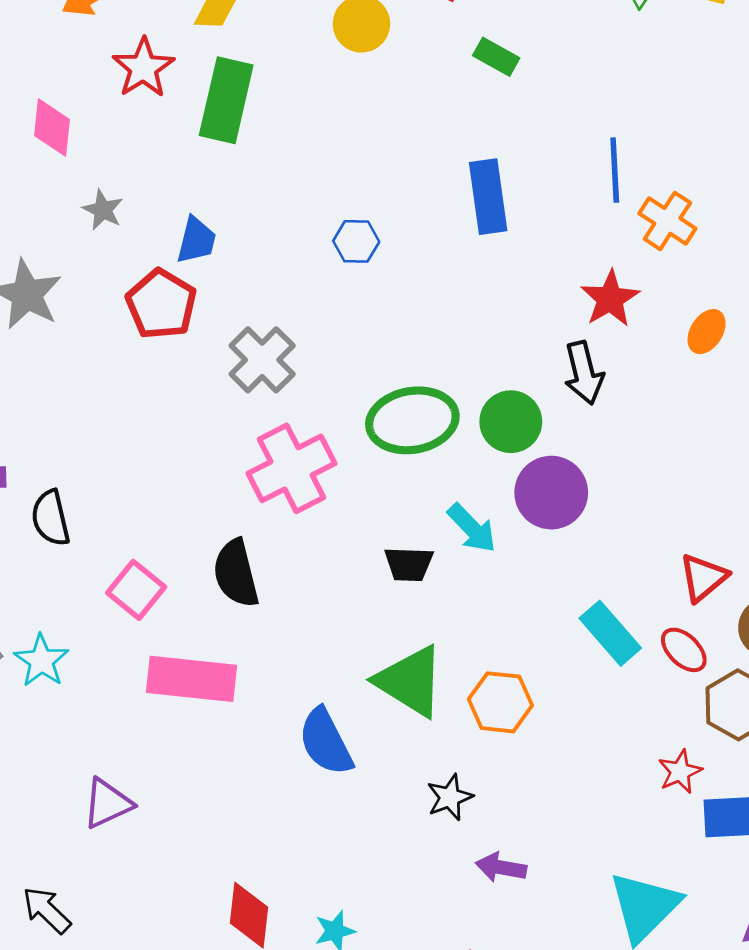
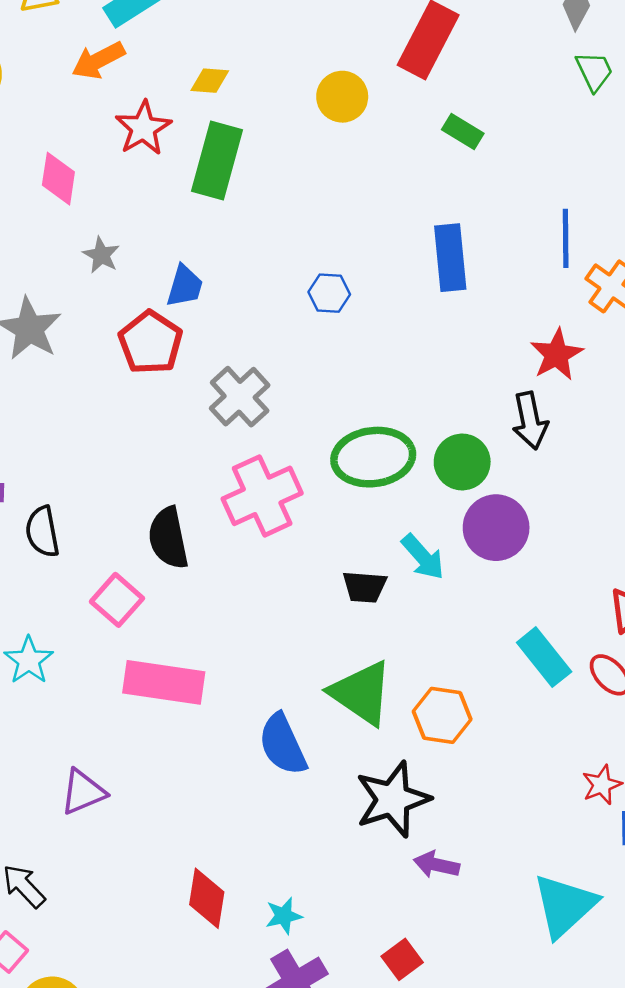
black semicircle: (236, 573) -> (168, 538), moved
black star: (450, 797) -> (393, 799), size x1.8

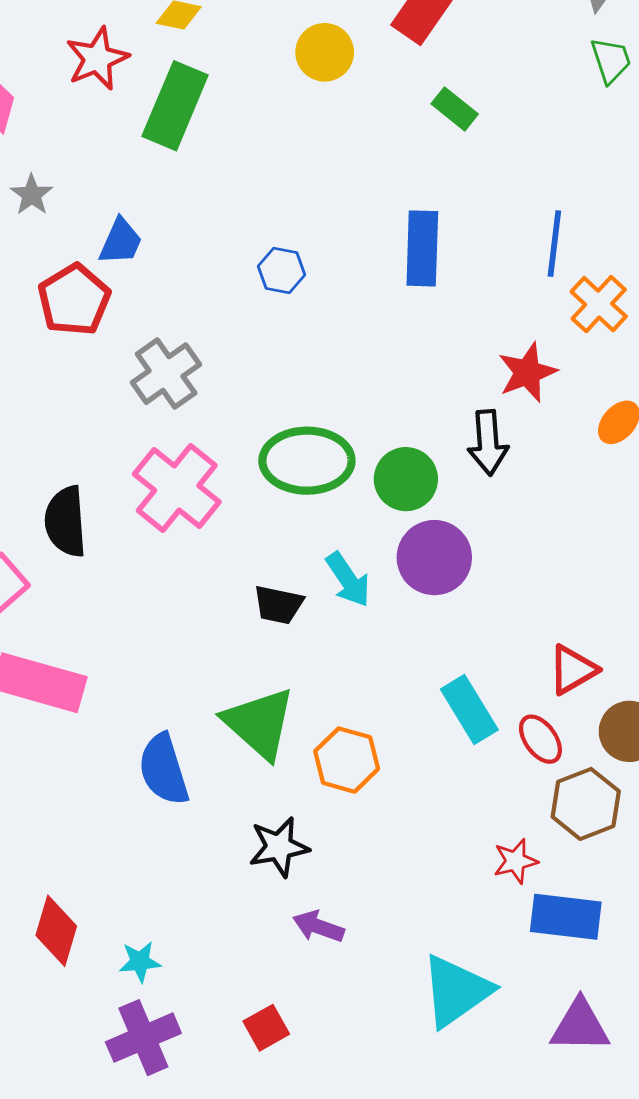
pink cross: (262, 496) -> (177, 488), turned -34
black star: (393, 799) -> (279, 847), size x0.7

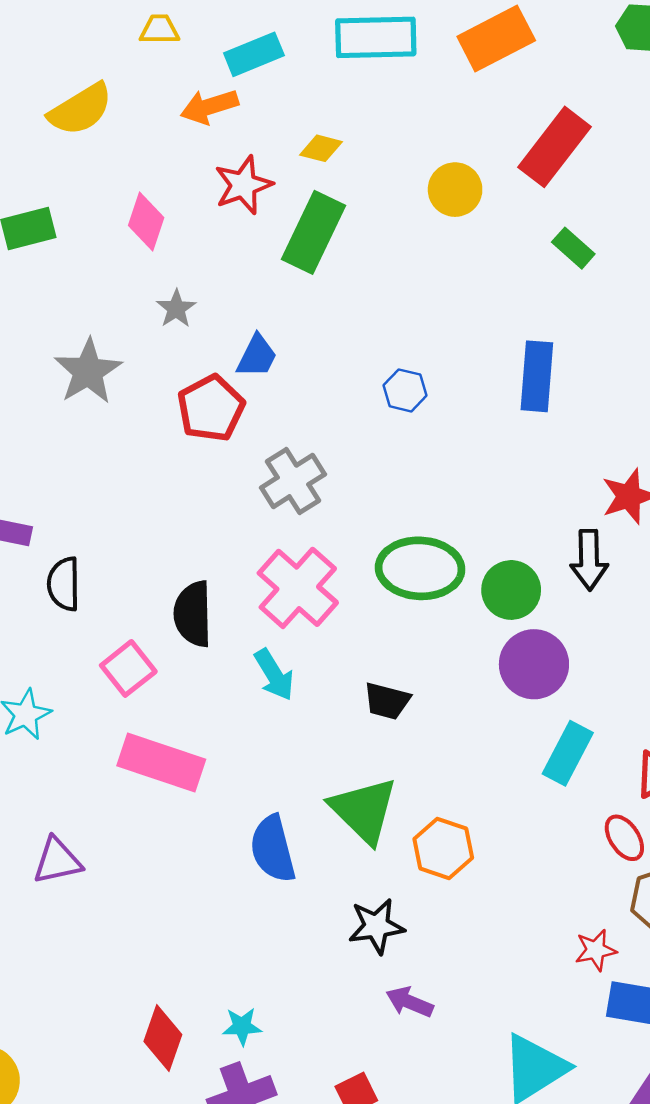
cyan arrow: (348, 580) -> (274, 675), moved
cyan rectangle: (469, 710) -> (568, 753), moved, turned 56
red diamond: (56, 931) -> (163, 1038), moved

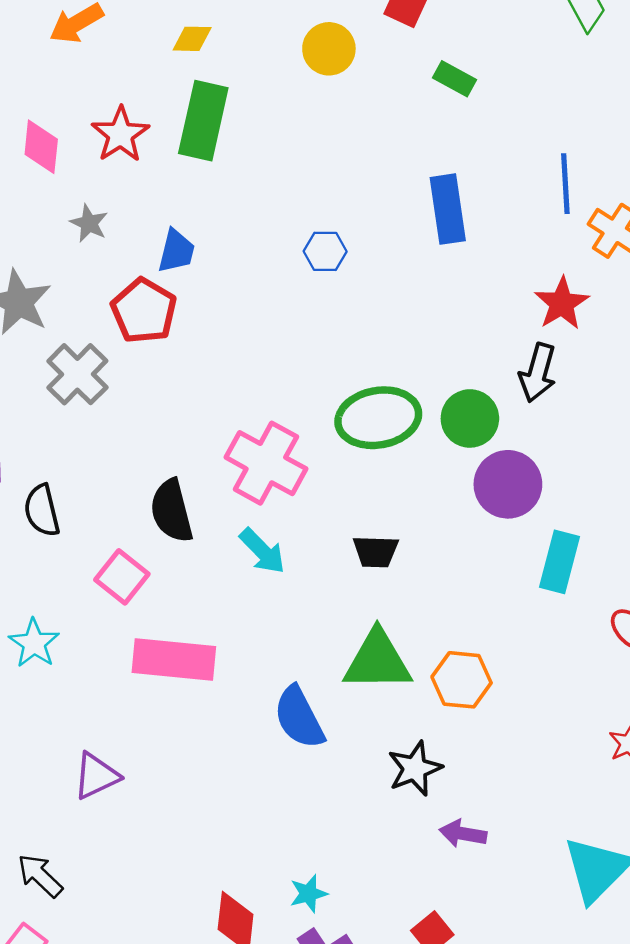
red star: (243, 185) -> (120, 134), moved
gray cross: (293, 481) -> (77, 374), moved
black arrow: (589, 560) -> (538, 373), turned 30
green triangle: (364, 810) -> (377, 661), turned -32

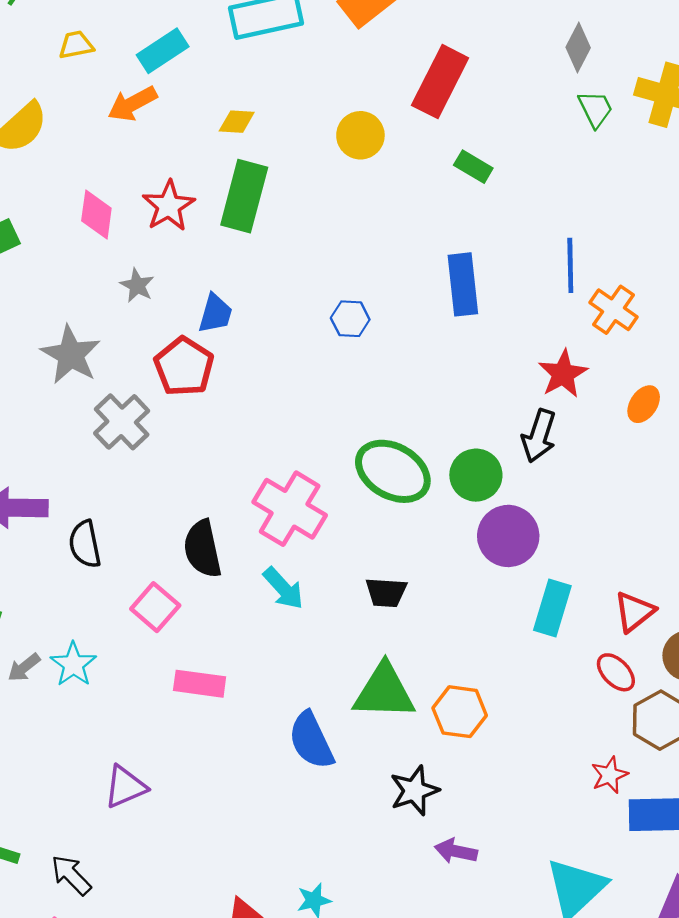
green ellipse: (378, 418) -> (393, 471), turned 38
pink rectangle: (174, 659) -> (200, 684), size x0.7

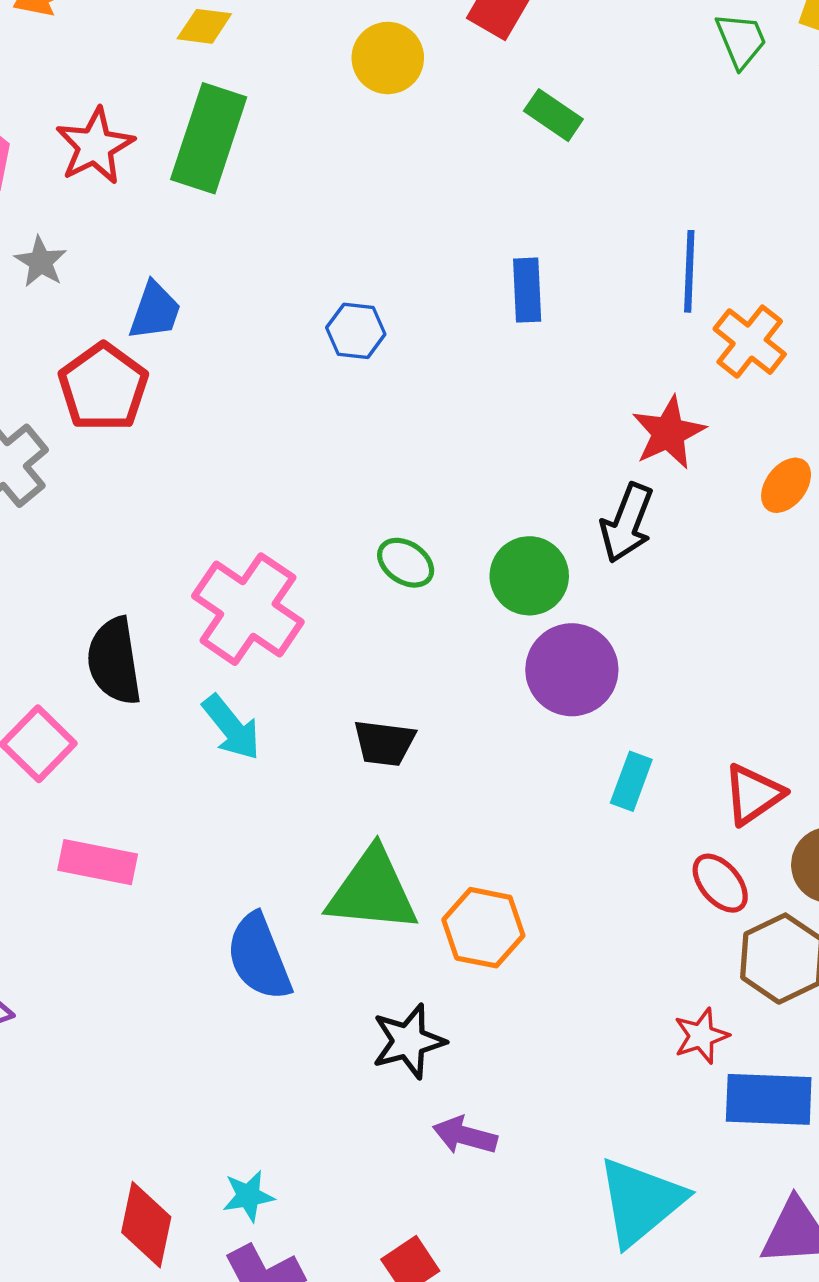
blue rectangle: (463, 284) -> (527, 290), size x0.7
green ellipse: (393, 471) -> (406, 563), size x0.5
cyan rectangle: (552, 608) -> (631, 781), size x0.7

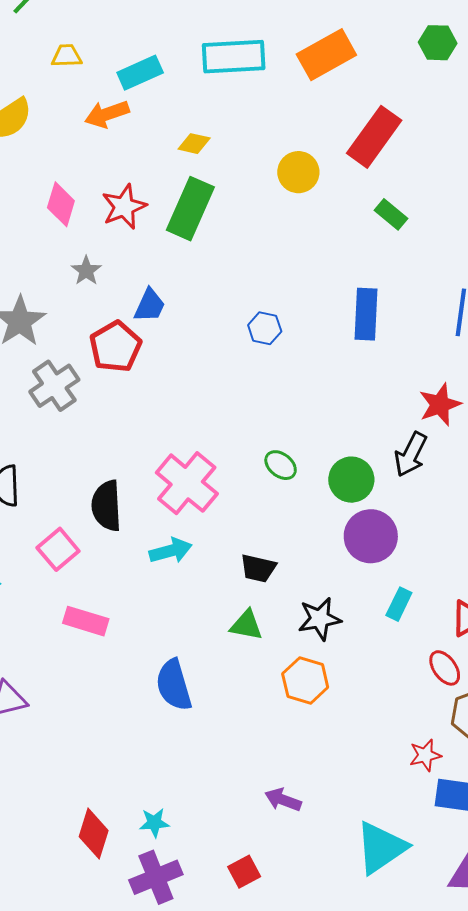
blue rectangle: (527, 290) -> (366, 314), size x1.4
cyan arrow: (231, 727) -> (171, 551), turned -72
green triangle: (372, 891) -> (246, 625), moved, size x0.6
black star: (409, 1041) -> (320, 619), moved

